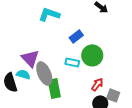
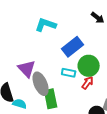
blue rectangle: (76, 36) -> (73, 47), size x1.5
cyan semicircle: (23, 74) -> (20, 104), moved
red arrow: (97, 84) -> (88, 83), moved

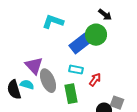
green circle: (89, 66) -> (96, 35), moved
green rectangle: (51, 99) -> (71, 94), moved
cyan semicircle: (20, 104) -> (27, 85), moved

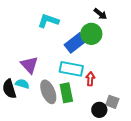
cyan rectangle: (76, 70) -> (71, 69), size x1.6
red arrow: (95, 80) -> (90, 79), turned -32
gray ellipse: (48, 81) -> (48, 92), moved

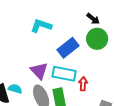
green circle: (91, 34) -> (97, 39), moved
purple triangle: (29, 65) -> (39, 71), moved

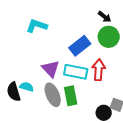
cyan L-shape: (41, 26) -> (37, 26), moved
red arrow: (83, 84) -> (99, 70), moved, size x1.5

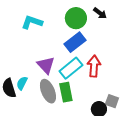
green circle: (109, 37) -> (76, 18), moved
cyan rectangle: (76, 72) -> (71, 68), turned -50
cyan semicircle: (27, 87) -> (22, 83), turned -80

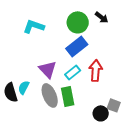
cyan rectangle: (71, 68) -> (73, 72), size x0.7

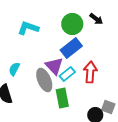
purple triangle: (48, 69) -> (54, 66), moved
cyan semicircle: (24, 87) -> (14, 69), moved
gray ellipse: (50, 95) -> (44, 80), moved

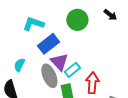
black arrow: (96, 19) -> (110, 15), moved
blue rectangle: (71, 48) -> (48, 44), moved
red arrow: (90, 72) -> (92, 83), moved

